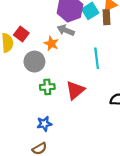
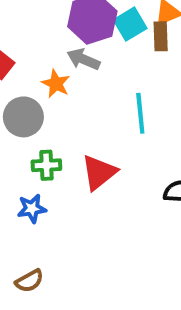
blue star: (44, 124) -> (32, 208), moved

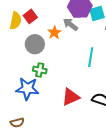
red triangle: (99, 172) -> (71, 97), moved
blue star: (32, 208) -> (27, 89), size x1.6

